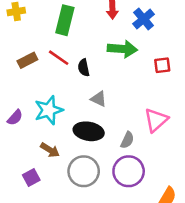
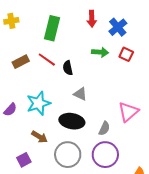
green arrow: (122, 49) -> (100, 52), size x0.7
red square: (162, 65) -> (126, 54), moved, turned 32

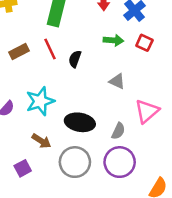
red line: (47, 60) -> (50, 49), turned 30
black semicircle: (68, 68) -> (75, 59), turned 32
gray triangle: (80, 94) -> (117, 81), moved

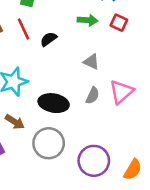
black semicircle: (75, 59) -> (49, 39), turned 35
gray semicircle: (118, 131) -> (93, 96), moved
purple circle: (120, 162) -> (94, 161), moved

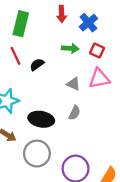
pink triangle: (121, 92) -> (99, 78), moved, turned 30

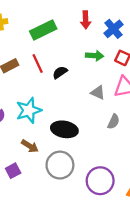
green rectangle: (21, 24) -> (43, 30), turned 50
gray semicircle: (74, 113) -> (114, 122), moved

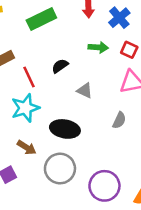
red line: (38, 63) -> (29, 77), moved
gray triangle: (98, 93) -> (85, 91), moved

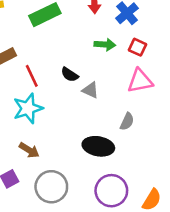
black semicircle: (60, 66) -> (70, 75), moved, turned -112
black ellipse: (65, 129) -> (98, 146), moved
gray circle: (60, 169) -> (51, 187), moved

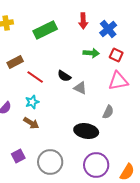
red line: (32, 76) -> (35, 77), turned -30
cyan star: (28, 108) -> (32, 102), size x0.6
brown arrow: (29, 150) -> (31, 123), moved

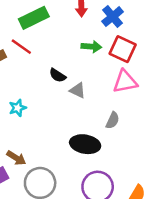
red square: (116, 55) -> (123, 49), size x1.5
red line: (35, 77) -> (21, 47), moved
brown arrow: (31, 123) -> (16, 158), moved

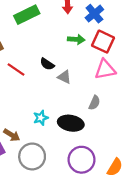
red line: (21, 47) -> (16, 69), moved
cyan star: (18, 108) -> (41, 118), moved

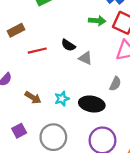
red line: (16, 69) -> (37, 51), turned -48
brown arrow: (12, 135) -> (33, 98), moved

